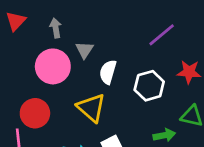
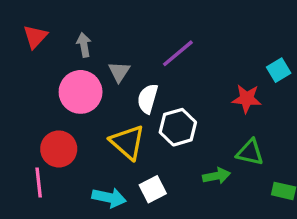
purple line: (162, 35) -> (178, 53), moved
white hexagon: (149, 86) -> (178, 127), moved

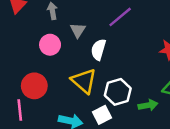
pink circle: (81, 92) -> (50, 45), size x0.7
white hexagon: (178, 127) -> (118, 92), moved

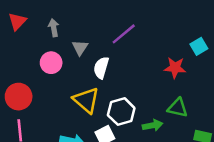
red circle: (34, 86) -> (19, 97), moved

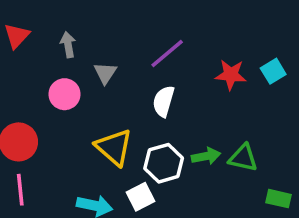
white semicircle: (101, 68) -> (164, 101), moved
red star: (175, 68) -> (231, 75), moved
green arrow: (153, 125) -> (206, 156), moved

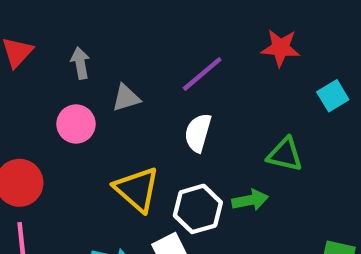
gray triangle: (105, 73) -> (126, 98), turned 40
red star: (231, 75) -> (281, 48), moved
green triangle: (243, 158) -> (285, 154), moved

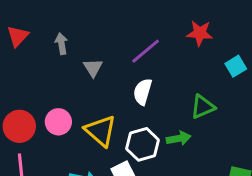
gray triangle: (126, 98) -> (93, 68), turned -45
pink circle: (76, 124) -> (58, 122), moved
green triangle: (285, 154) -> (203, 107), turned -36

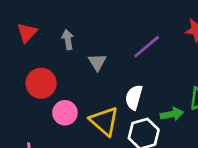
white semicircle: (143, 92) -> (134, 97), moved
red circle: (19, 126) -> (41, 83), moved
green arrow: (179, 138) -> (172, 114), moved

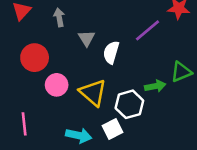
purple line: (147, 47) -> (147, 30), moved
white semicircle: (134, 97) -> (111, 52), moved

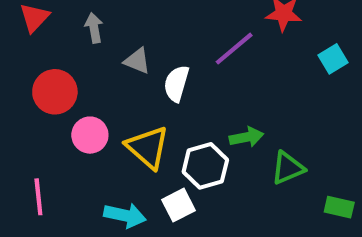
gray triangle: (86, 38) -> (137, 61), turned -36
green triangle: (181, 72) -> (288, 168), moved

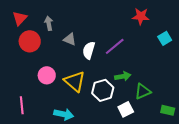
purple line: (234, 49) -> (115, 46), moved
red circle: (55, 92) -> (30, 41), moved
white square: (179, 205) -> (126, 109), moved

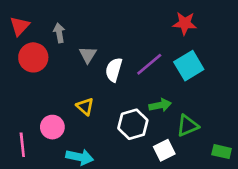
cyan square: (165, 38) -> (189, 66), moved, size x1.5
gray triangle: (70, 39) -> (88, 55), turned 40
pink circle: (47, 75) -> (52, 127), moved
yellow triangle: (75, 81) -> (85, 107), moved, size x0.6

